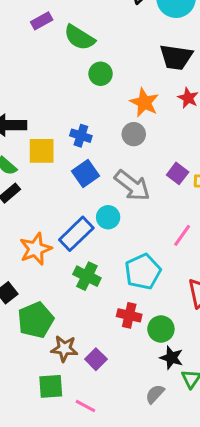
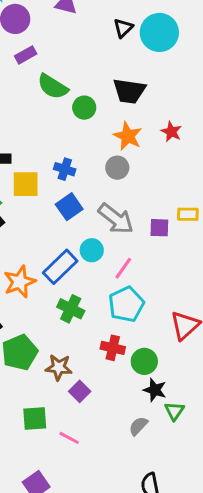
green semicircle: (79, 38) -> (53, 87), moved
black trapezoid: (176, 57) -> (129, 91), moved
purple square: (178, 173) -> (159, 228), moved, turned -35
pink line: (182, 235) -> (123, 268), moved
brown star: (64, 349) -> (59, 367), moved

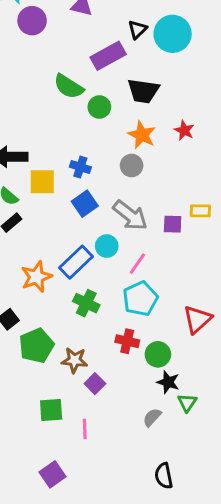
purple rectangle: (26, 55) -> (108, 56), moved, size x1.6
pink line: (69, 438) -> (85, 429), turned 60

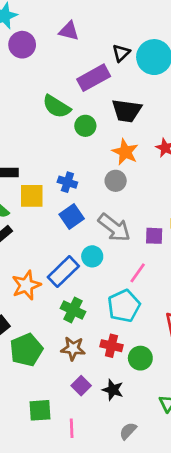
pink line: (137, 264) -> (138, 273), moved
brown star: (74, 360) -> (73, 348), moved
black star: (168, 382) -> (113, 390), moved
gray semicircle: (152, 417) -> (128, 431), moved

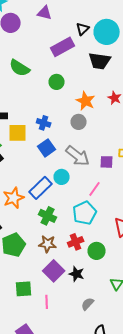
green semicircle: (56, 107) -> (20, 68), moved
black trapezoid: (127, 111) -> (100, 61), moved
red cross: (111, 346) -> (76, 242), turned -35
purple square: (81, 386) -> (54, 271), size x1.5

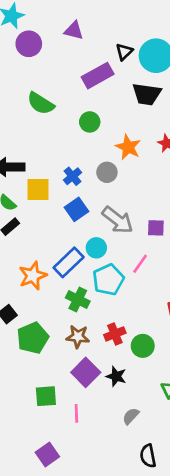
gray circle: (79, 122) -> (107, 172), moved
blue cross: (44, 123) -> (72, 176), turned 32
cyan pentagon: (85, 213) -> (108, 280), moved

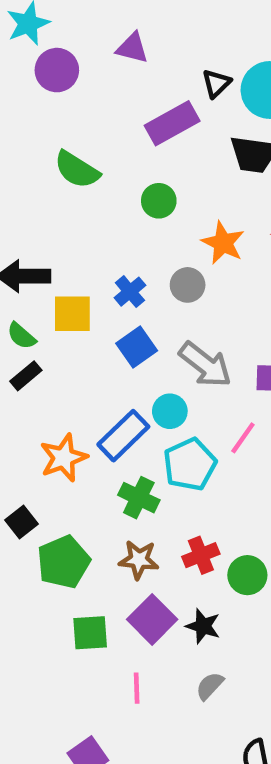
green square: (46, 396) -> (90, 633), moved
gray semicircle: (131, 416) -> (210, 686), moved

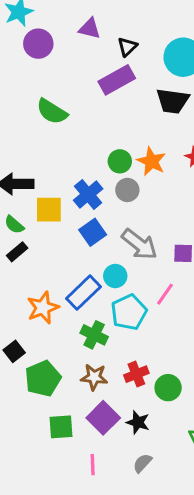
black triangle: (216, 83) -> (127, 47), moved
green circle: (159, 201) -> (120, 161), moved
blue cross: (130, 292) -> (88, 195), size x1.4

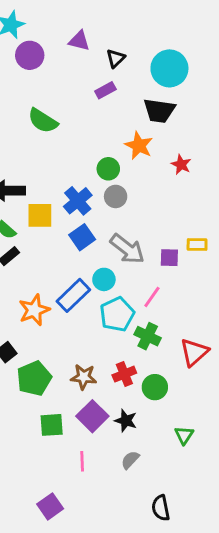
purple rectangle: (117, 80) -> (105, 90), size x0.6
orange star: (151, 161) -> (139, 146), moved
green cross: (94, 335) -> (148, 336), moved

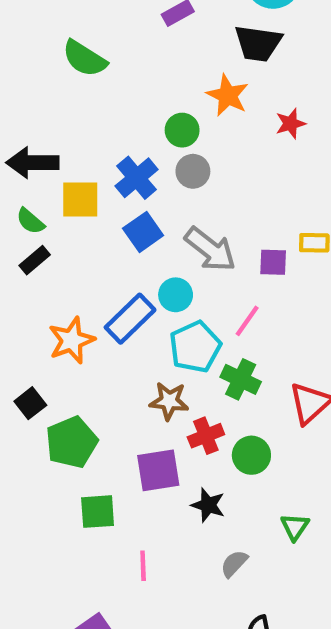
red star: (181, 164) -> (290, 124), turned 30
brown star: (84, 377) -> (169, 401), moved
purple square: (92, 416) -> (158, 470), moved, turned 36
gray semicircle: (130, 460) -> (234, 564), moved

